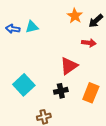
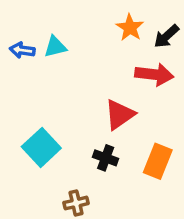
red arrow: (89, 43) -> (154, 74), size x1.5
black cross: (61, 91) -> (106, 158), turned 32

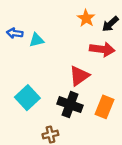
cyan triangle: (55, 47) -> (37, 40), moved
black cross: (106, 158) -> (70, 105), size x1.5

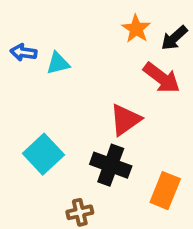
red arrow: (102, 49) -> (162, 78), turned 30
orange rectangle: (105, 107) -> (165, 191), moved

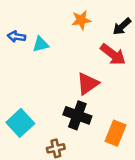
orange star: (136, 29) -> (81, 20), moved, turned 30
cyan square: (43, 154) -> (20, 123), moved

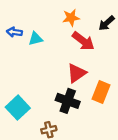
red arrow: (113, 54) -> (83, 41), moved
orange rectangle: (116, 133) -> (101, 92), moved

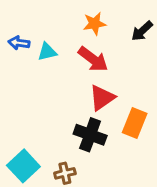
red arrow: (83, 41) -> (93, 59), moved
cyan square: (18, 108) -> (23, 166), moved

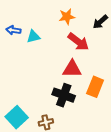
red arrow: (93, 59) -> (78, 42), moved
red triangle: (102, 98) -> (72, 69), turned 36

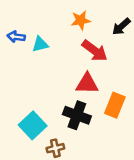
cyan square: (17, 117) -> (33, 125), moved

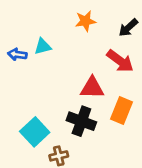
blue arrow: (16, 37) -> (17, 54), moved
red arrow: (95, 51) -> (120, 61), moved

